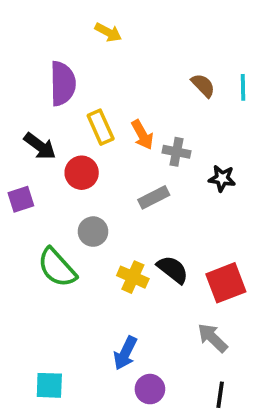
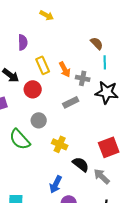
purple semicircle: (63, 84) -> (23, 42), size x0.7
cyan line: (243, 87) -> (105, 62), moved
black star: (222, 178) -> (107, 92), size x1.6
black semicircle: (173, 269) -> (81, 164), moved

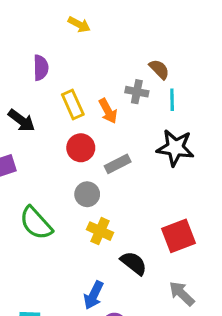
gray cross: (83, 78) -> (137, 92), moved
red circle: (33, 89) -> (81, 148), moved
gray circle: (39, 120) -> (87, 194), moved
gray arrow: (102, 176) -> (182, 294), moved

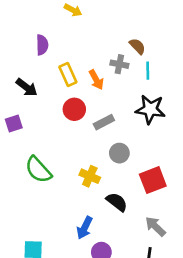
gray circle: (87, 194) -> (119, 153), moved

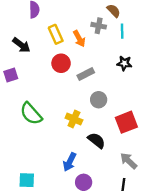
black star: (150, 109) -> (124, 63), size x0.6

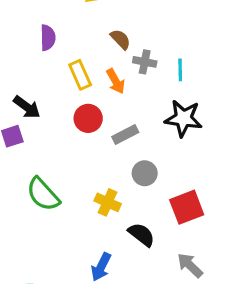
brown semicircle: (114, 11) -> (120, 39), moved
black arrow: (21, 45) -> (27, 107), moved
black star: (124, 63) -> (183, 118), size x1.6

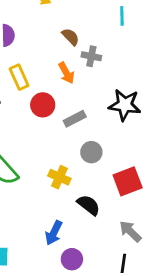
cyan line: (180, 70) -> (122, 16), moved
yellow rectangle: (80, 75) -> (19, 77), moved

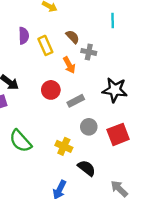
yellow rectangle: (19, 77) -> (45, 45), moved
red square: (128, 181) -> (118, 134), moved

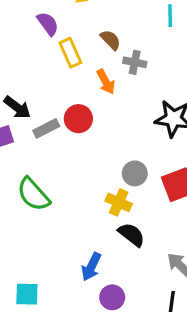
purple semicircle: (24, 36) -> (48, 24), moved, turned -35
gray rectangle: (76, 101) -> (46, 128), moved
yellow cross: (64, 146) -> (119, 202), moved

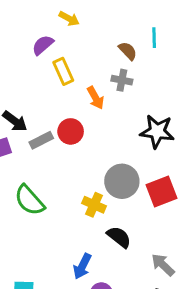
purple semicircle: (48, 24) -> (43, 45), turned -95
brown semicircle: (111, 40) -> (128, 51), moved
gray circle: (135, 173) -> (122, 181), size x1.5
yellow cross: (119, 202) -> (94, 205), moved

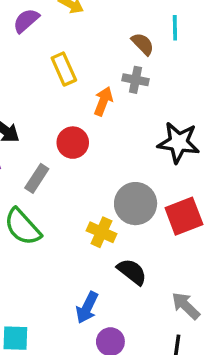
purple semicircle: (43, 45) -> (26, 21), moved
orange arrow: (95, 98) -> (103, 101), turned -130
gray rectangle: (41, 140) -> (37, 178), moved, turned -30

